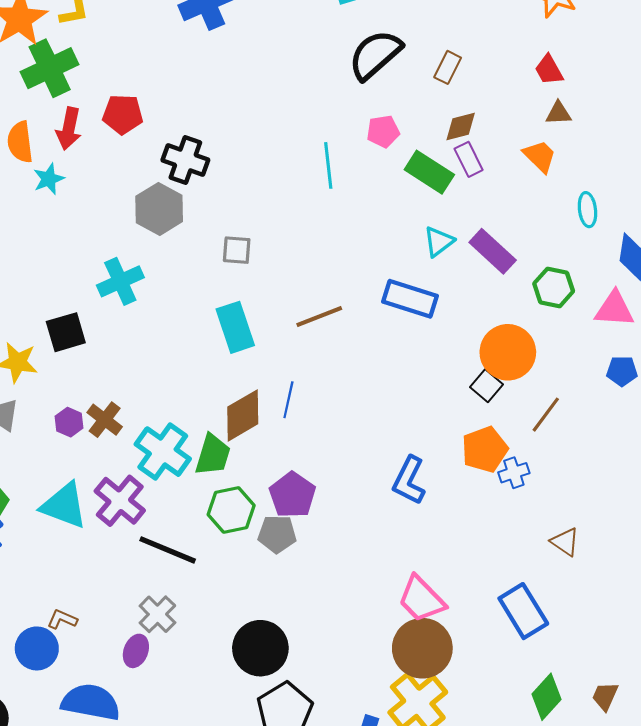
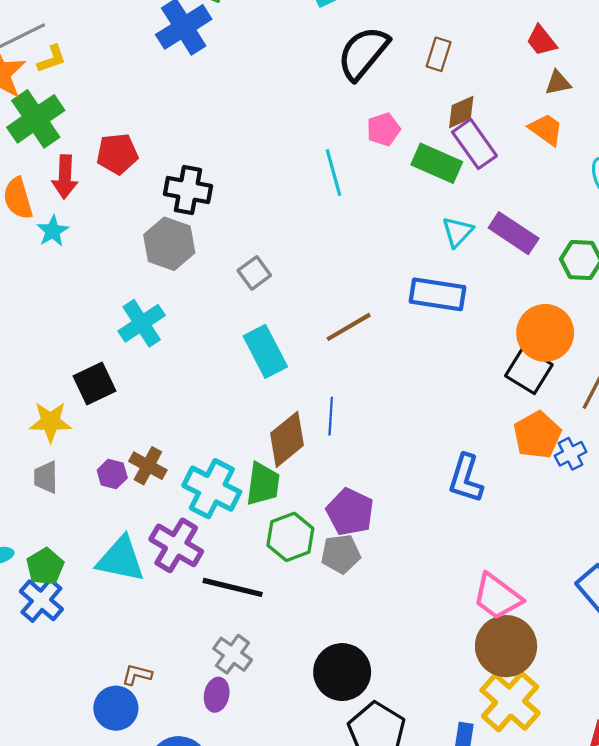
purple rectangle: (469, 159) -> (474, 144), size x1.4
gray square: (237, 250) -> (254, 273), turned -32
black square: (486, 386) -> (529, 370), size x1.4

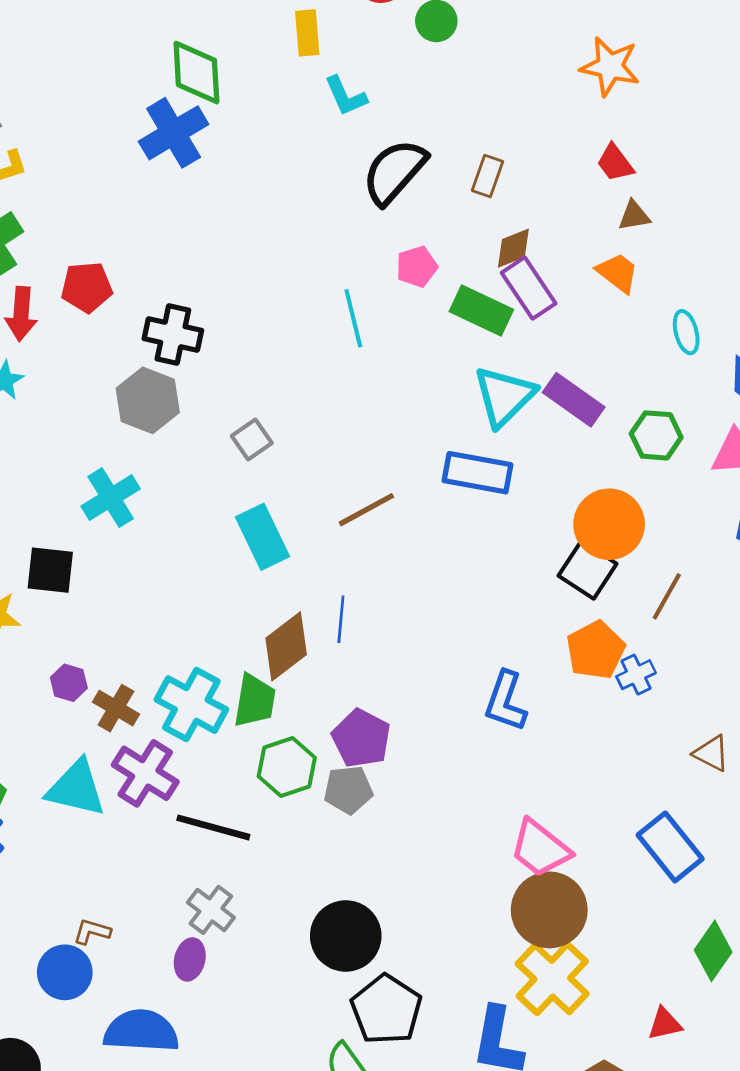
cyan triangle: (457, 232) -> (504, 396), size x1.6
black square: (95, 383) -> (50, 570), turned 30
brown cross: (148, 466) -> (116, 708), moved

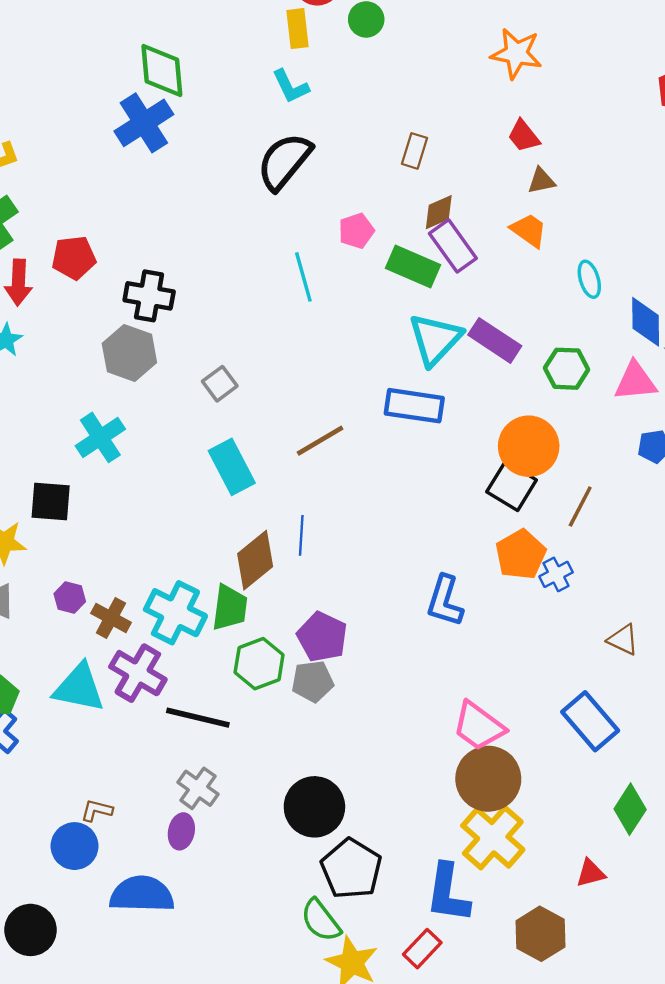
yellow rectangle: (307, 33) -> (298, 29), moved
black semicircle: (394, 172) -> (284, 161), moved

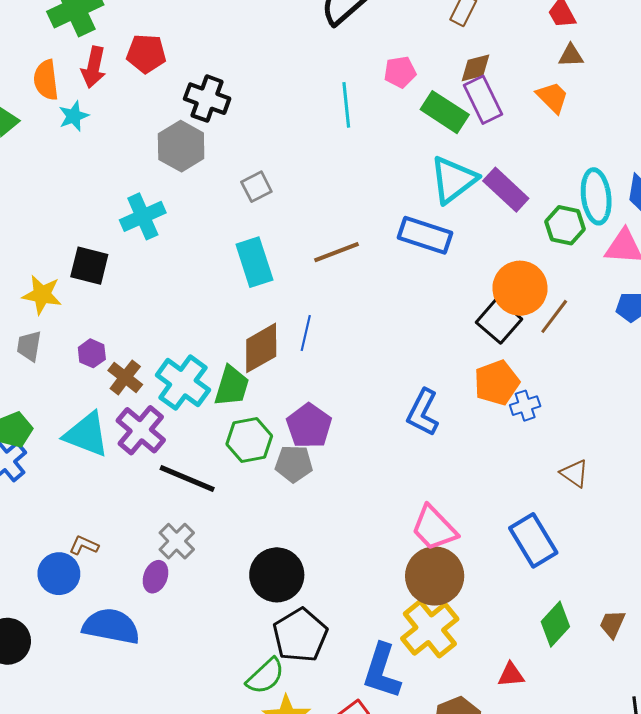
cyan ellipse: (589, 279) -> (596, 196), moved, size x1.6
brown line: (580, 506) -> (554, 316), moved
green semicircle: (321, 920) -> (265, 676), turned -105

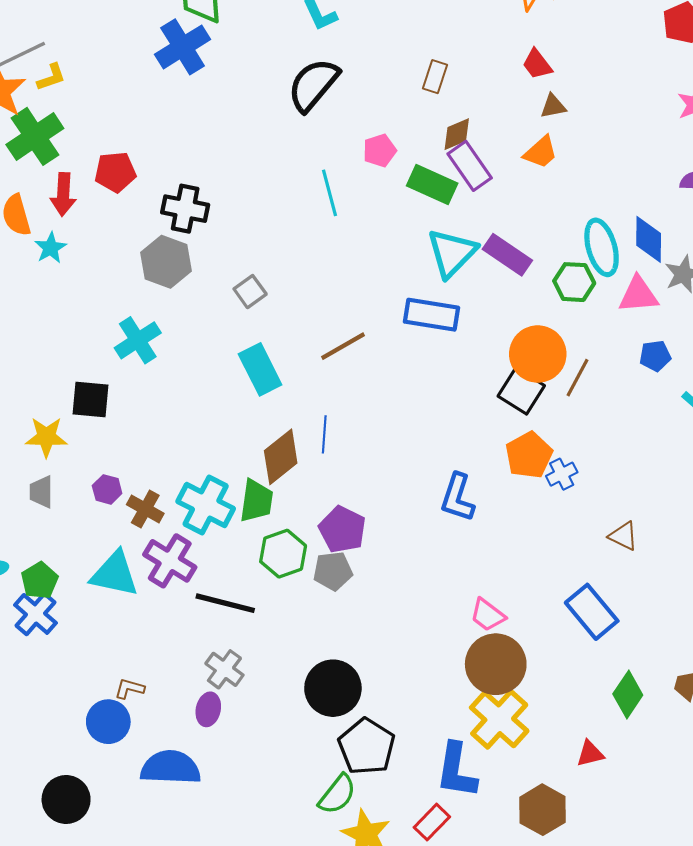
orange trapezoid: (552, 97) -> (541, 152), turned 102
pink trapezoid: (434, 528) -> (488, 615), size x0.7

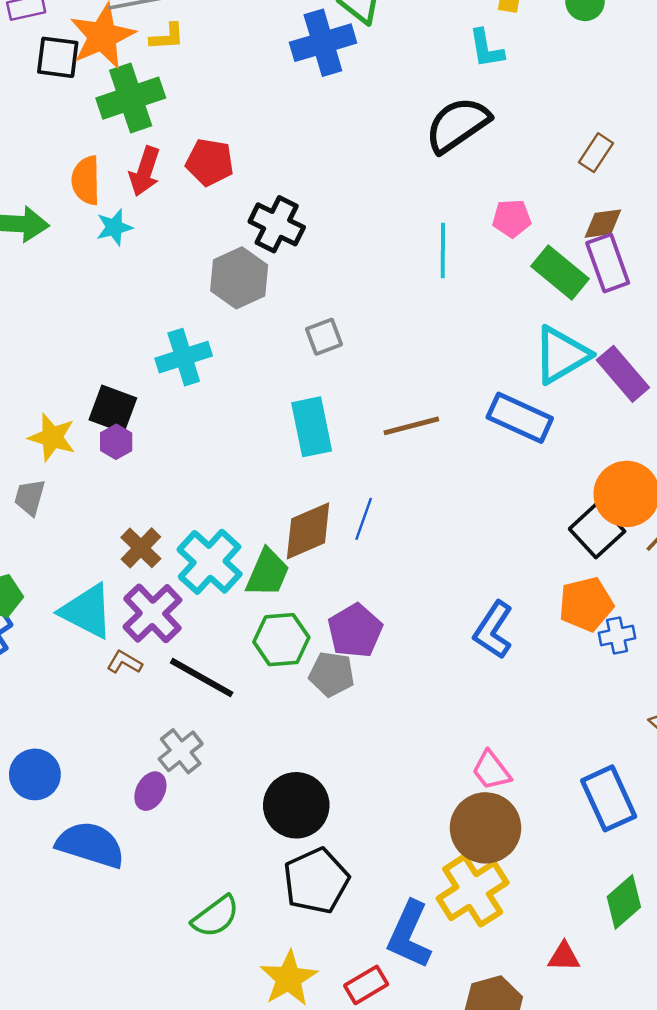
purple hexagon: (107, 489) -> (116, 442), moved
brown L-shape: (129, 689) -> (124, 662), moved
green semicircle: (337, 794) -> (216, 916), moved

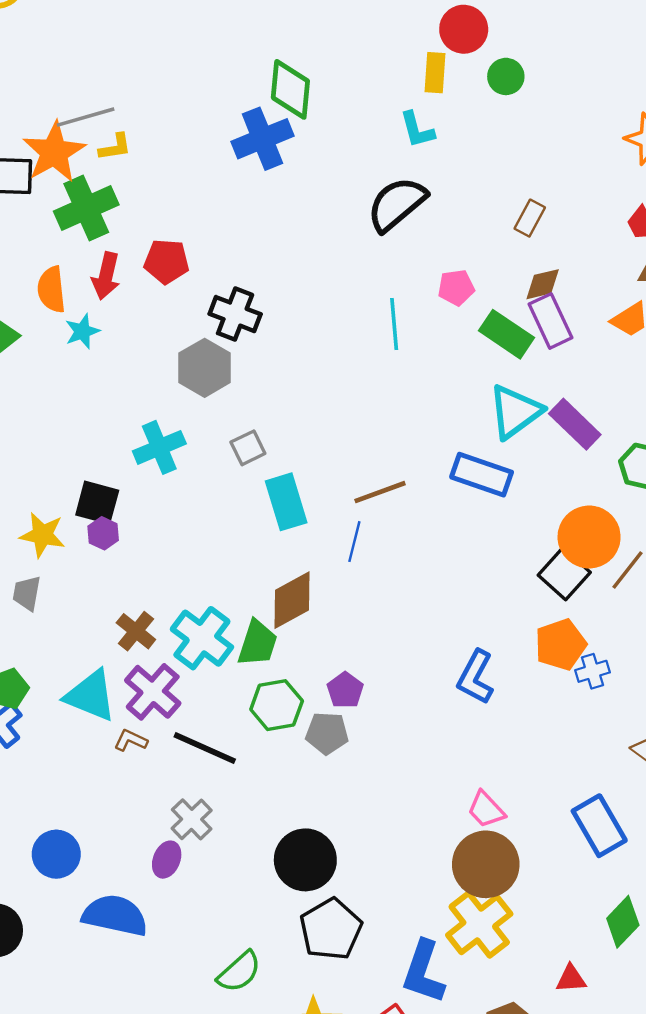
gray square: (324, 337) -> (248, 448), moved
blue line: (364, 519) -> (354, 542), moved
purple pentagon: (355, 631) -> (345, 690), size x0.7

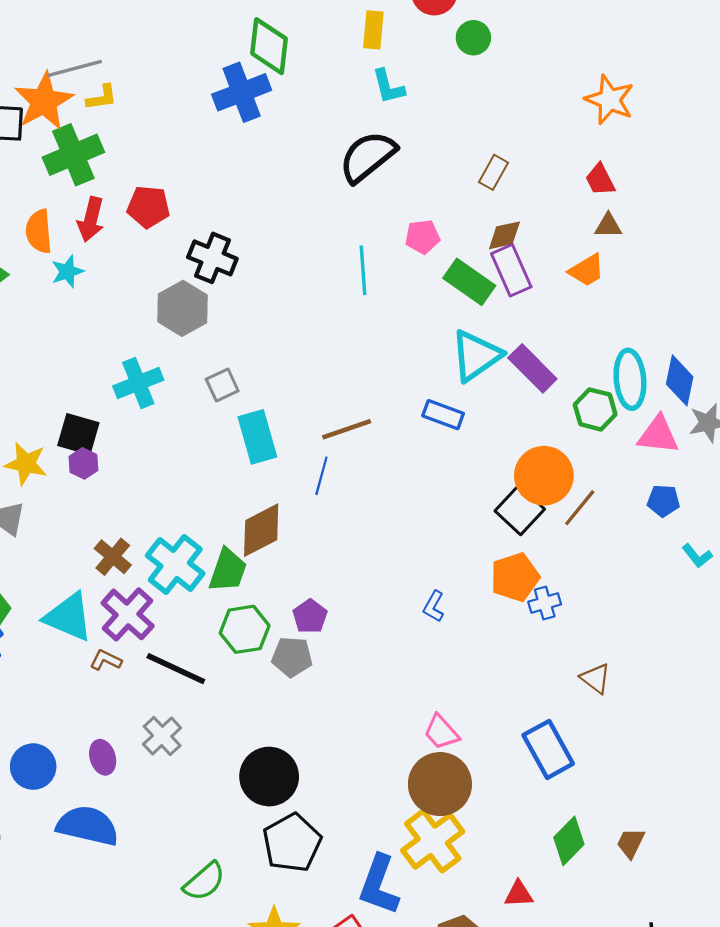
yellow rectangle: (435, 73) -> (373, 30), moved
blue rectangle: (482, 475) -> (443, 415), size x0.7
blue L-shape: (476, 677) -> (434, 606), size x0.6
purple ellipse: (167, 860) -> (103, 757), moved, turned -40

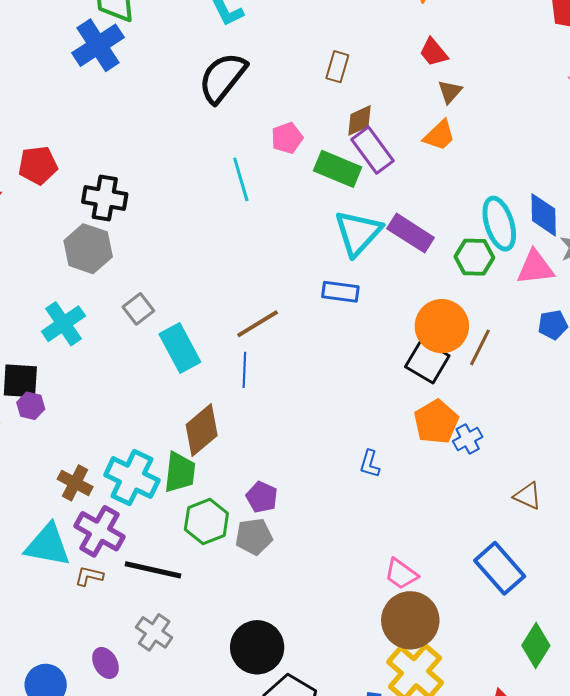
brown triangle: (608, 226) -> (450, 92), turned -36

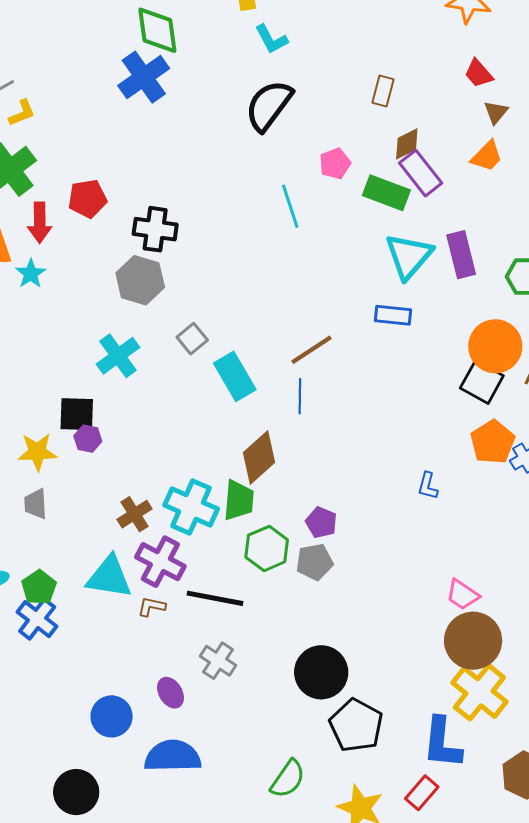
purple rectangle: (411, 233) -> (461, 255), turned 45
brown cross: (75, 483) -> (134, 514), turned 32

